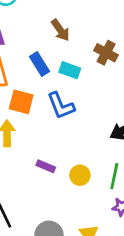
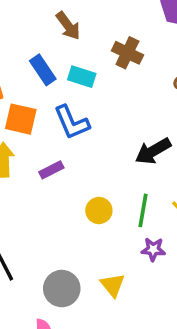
purple rectangle: (46, 166) -> (51, 170), moved, turned -48

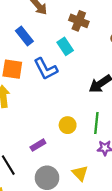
cyan rectangle: (82, 77) -> (65, 46), moved, turned 42
purple rectangle: (51, 170) -> (38, 145), moved

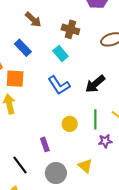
blue L-shape: (46, 69) -> (59, 85), moved
purple rectangle: (38, 145) -> (45, 144), turned -72

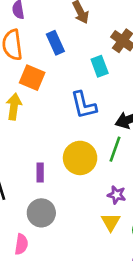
green line: (95, 119) -> (115, 149), moved
yellow circle: (70, 124) -> (80, 158), size x1.6
yellow triangle: (85, 166) -> (111, 222), moved

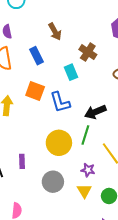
orange square: (32, 78) -> (35, 91), moved
purple rectangle: (40, 173) -> (22, 161), moved
gray circle: (41, 213) -> (53, 182), moved

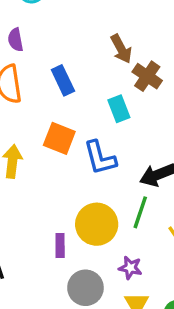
brown arrow: (55, 32) -> (121, 49), moved
purple rectangle: (22, 161) -> (60, 245), moved
purple star: (88, 170) -> (130, 268), moved

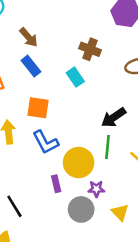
brown arrow: (121, 49) -> (29, 37), moved
blue L-shape: (100, 158) -> (46, 142), moved
purple star: (130, 268) -> (96, 189), moved

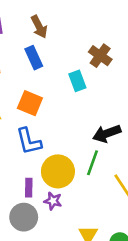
purple star: (96, 189) -> (53, 201), moved
gray circle: (81, 209) -> (24, 217), moved

